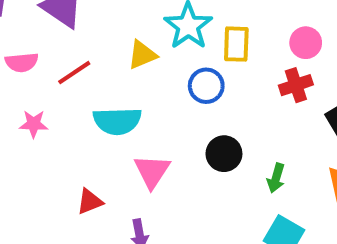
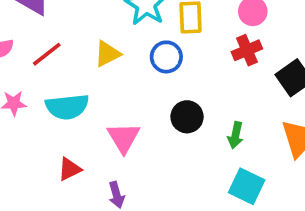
yellow triangle: (142, 55) -> (107, 54), moved
cyan semicircle: (117, 121) -> (67, 107), moved

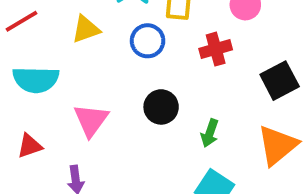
red cross: (247, 50) -> (216, 49), moved

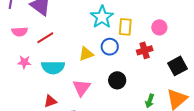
yellow triangle: (86, 29) -> (86, 54), moved
green arrow: (210, 133) -> (150, 101), moved

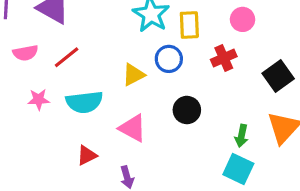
pink triangle: (82, 88) -> (133, 128), turned -30

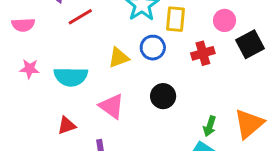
red line: (67, 57) -> (80, 17), moved
black square: (278, 76) -> (250, 44), moved

